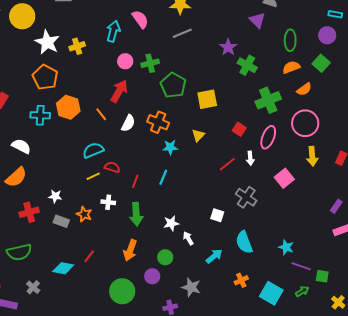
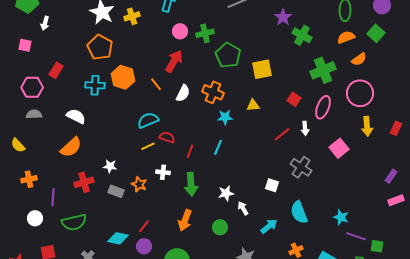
yellow triangle: (198, 135) -> (253, 105), turned 40
purple circle: (152, 276) -> (144, 246), moved

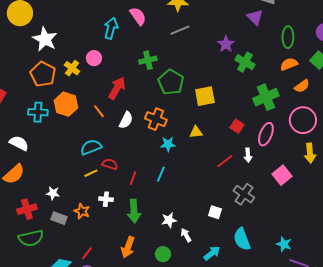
yellow cross: (132, 16) -> (72, 68), moved, turned -35
pink circle: (180, 31) -> (94, 58), moved
green semicircle: (74, 222) -> (31, 238), moved

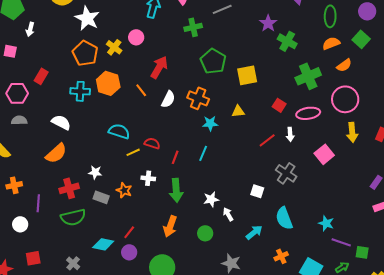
green cross: (148, 60) -> (193, 27), moved
pink ellipse: (266, 134) -> (308, 113), turned 60
cyan semicircle: (91, 147) -> (119, 131), moved, turned 40

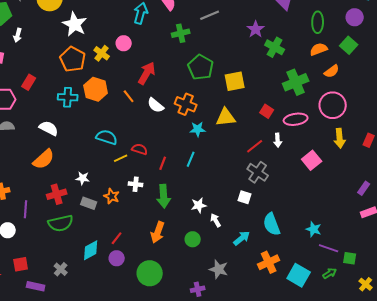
white semicircle: (168, 99) -> (156, 105), turned 102
yellow triangle: (238, 111) -> (226, 117), size x1.5
gray cross: (286, 173) -> (258, 172), moved
cyan diamond: (103, 244) -> (91, 250), turned -40
orange cross: (281, 256) -> (269, 262), size x1.5

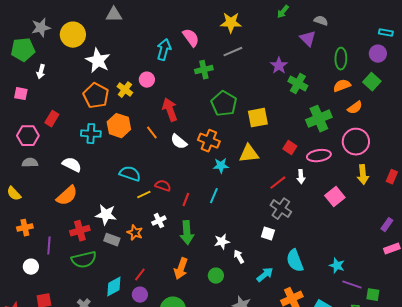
red arrow: (147, 73) -> (170, 110), turned -50
white star: (83, 178) -> (106, 215), size x1.5
white cross: (136, 184) -> (159, 221), turned -32

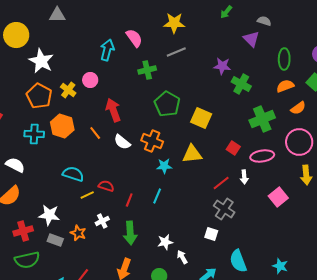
purple star: (279, 66) -> (222, 66), turned -30
yellow square: (258, 118) -> (201, 118), turned 35

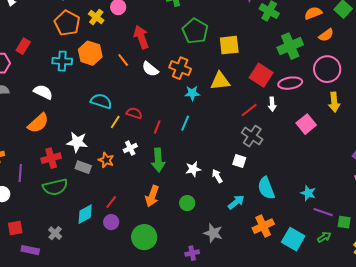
yellow square: (201, 118) -> (229, 45), turned -30
red square: (233, 148) -> (261, 75), size x1.6
yellow line: (87, 195) -> (115, 122), turned -32
white arrow: (182, 257) -> (217, 176), moved

